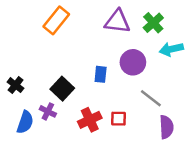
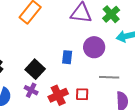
gray line: (151, 98) -> (109, 77), turned -36
purple cross: (48, 111) -> (31, 90), moved

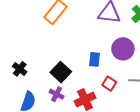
red square: (82, 94) -> (109, 84), moved, turned 32

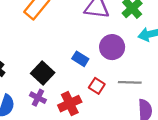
blue rectangle: (94, 59) -> (80, 59), turned -64

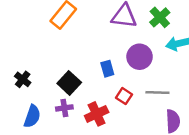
blue rectangle: (80, 59) -> (107, 69), turned 42
purple cross: (38, 98) -> (64, 108), turned -35

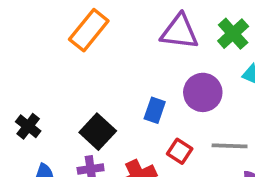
blue rectangle: (107, 69) -> (155, 110), turned 35

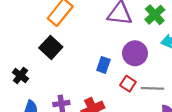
black square: (98, 132) -> (51, 47), moved
red square: (180, 151) -> (128, 84), moved

